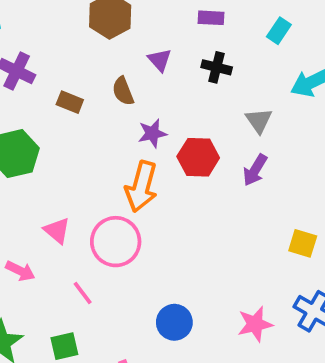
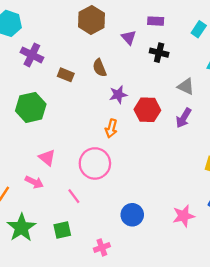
purple triangle: (160, 60) -> (129, 37), moved
gray triangle: (259, 121) -> (186, 86), turned -30
orange arrow: (141, 187) -> (111, 128), size x0.6
pink triangle: (57, 231) -> (47, 158), moved

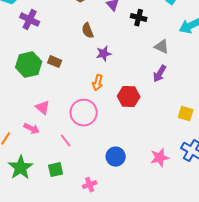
brown rectangle: (66, 75) -> (55, 62), moved
red hexagon: (147, 110) -> (129, 97), moved

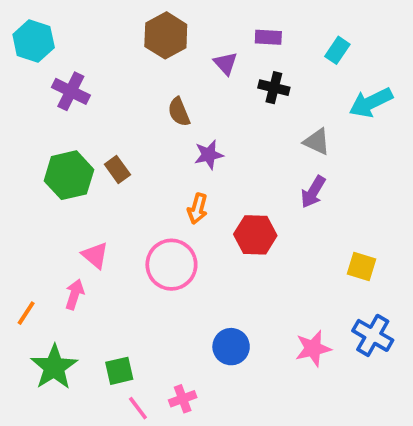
brown rectangle: (55, 62) -> (117, 170), turned 32
pink arrow: (32, 129) -> (75, 294), turned -98
pink line: (66, 141) -> (138, 408), moved

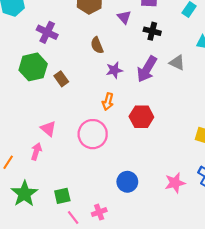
purple cross: (71, 91) -> (47, 32), moved
green hexagon: (69, 175) -> (33, 67), moved
purple arrow: (313, 192) -> (147, 69), moved, size x1.4

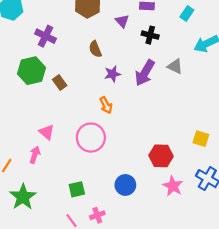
orange arrow: (108, 102) -> (106, 105), turned -42
red hexagon: (141, 117) -> (161, 156), moved
pink star: (175, 183) -> (173, 186), turned -30
green square: (62, 196) -> (77, 189), moved

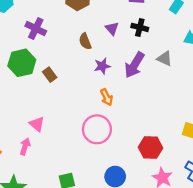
purple triangle: (122, 21) -> (112, 28), moved
orange arrow: (106, 105) -> (107, 97), moved
pink circle: (91, 138) -> (97, 129), moved

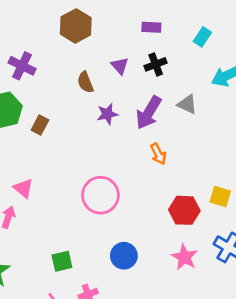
black cross: (140, 27) -> (156, 64), turned -35
brown rectangle: (50, 75) -> (40, 125), turned 64
orange arrow: (107, 97) -> (158, 154), moved
red hexagon: (151, 148) -> (184, 210), moved

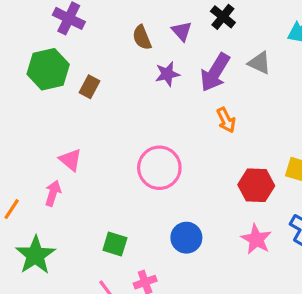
black cross: (156, 64) -> (223, 17), turned -30
purple triangle: (120, 66) -> (182, 31), moved
green square: (62, 261) -> (115, 244), turned 30

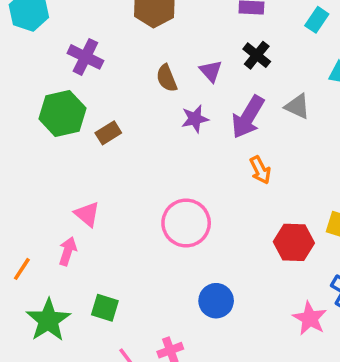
brown rectangle: (89, 87) -> (108, 133), turned 30
pink star: (256, 239) -> (310, 318), moved
green square: (115, 244) -> (105, 308), moved

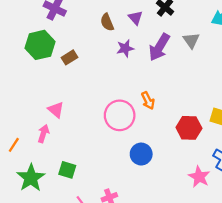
gray triangle: (297, 106) -> (191, 40), turned 30
orange arrow: (260, 170) -> (148, 101), moved
blue circle: (216, 301) -> (141, 154), moved

